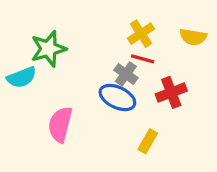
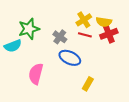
yellow semicircle: (193, 37) -> (104, 22), moved
gray cross: (126, 74) -> (60, 37), moved
red cross: (171, 92) -> (109, 34), moved

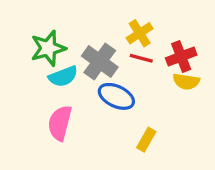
yellow semicircle: (104, 22) -> (186, 81), moved
gray cross: (60, 37) -> (100, 61), size x1.5
cyan semicircle: (13, 46) -> (63, 76), moved

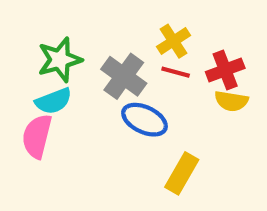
cyan semicircle: (63, 76) -> (53, 101), moved
pink semicircle: (60, 123) -> (37, 136), moved
yellow rectangle: (146, 140) -> (182, 173), size x1.4

